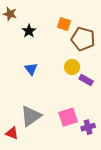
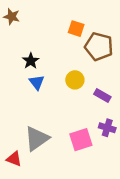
black star: (29, 31) -> (31, 61), moved
yellow circle: (72, 67) -> (75, 80), moved
purple cross: (88, 127) -> (107, 128), moved, turned 32

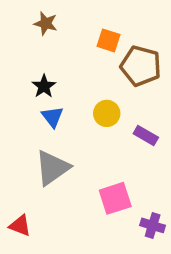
brown star: (12, 17) -> (46, 23), moved
purple cross: (107, 128) -> (153, 225), moved
gray triangle: (37, 139) -> (52, 168), moved

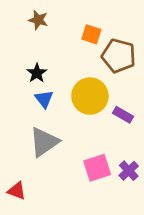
yellow circle: (107, 113) -> (90, 96), size x1.6
purple cross: (153, 225) -> (129, 171), moved, turned 30

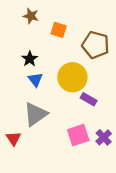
orange square: (91, 34) -> (59, 30), moved
purple rectangle: (123, 115) -> (89, 99), moved
red triangle: (17, 191) -> (14, 139), moved, turned 35

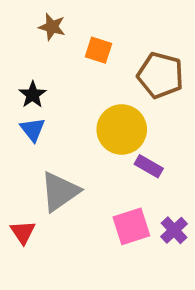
black star: (30, 59) -> (33, 95), moved
blue triangle: (35, 80) -> (33, 130), moved

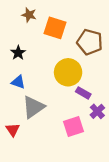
orange square: (98, 50) -> (55, 28), size x1.5
blue triangle: (33, 130) -> (18, 82), moved, turned -32
purple cross: (174, 230) -> (97, 111), moved

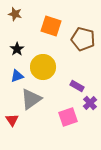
brown star: (29, 15) -> (15, 14), moved
yellow circle: (68, 72) -> (43, 67), moved
blue triangle: (18, 82) -> (17, 76), turned -40

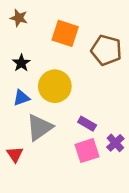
purple rectangle: (77, 86) -> (87, 124), moved
purple cross: (90, 103) -> (115, 143), moved

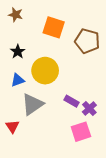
purple cross: (115, 143) -> (89, 109), moved
pink square: (87, 151) -> (81, 132), moved

